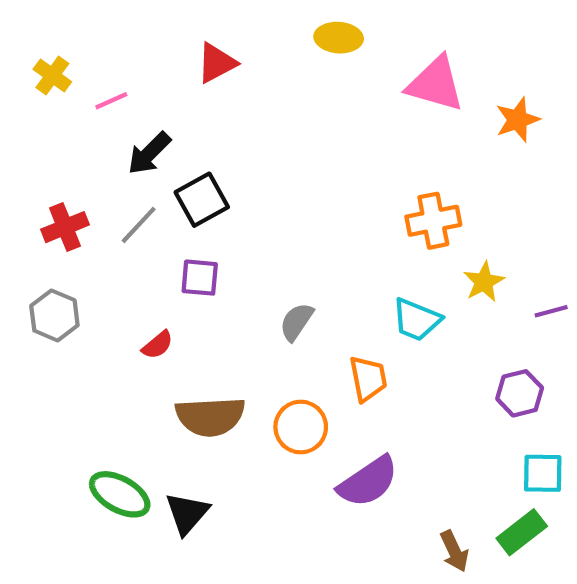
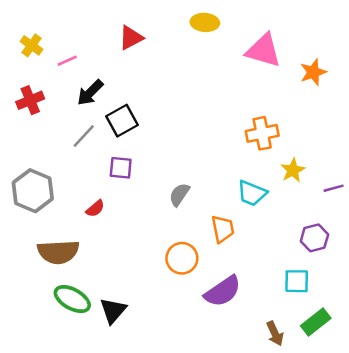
red cross: (65, 227) -> (30, 100), moved
gray hexagon: (54, 315) -> (33, 191), size x1.4
brown semicircle: (210, 416) -> (58, 252), moved
cyan square: (543, 473) -> (297, 281), moved

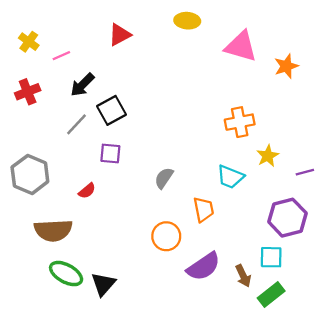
purple hexagon: (314, 238) -> (287, 218), size x1.5
green rectangle: (316, 322) -> (271, 294), moved
brown arrow: (275, 333) -> (243, 276), moved

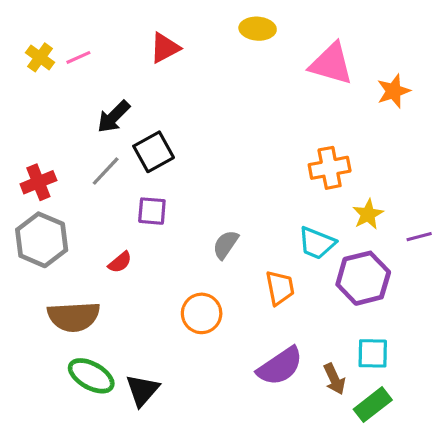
pink line: (61, 56) -> (78, 57), moved
red cross: (28, 92) -> (38, 182), moved
purple hexagon: (287, 218) -> (363, 278), moved
orange circle: (166, 236) -> (202, 313), moved

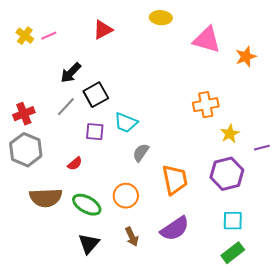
cyan trapezoid: (317, 243) -> (126, 123), moved
orange trapezoid: (280, 288) -> (175, 180), size x1.4
green ellipse: (91, 376) -> (87, 205), moved
brown arrow: (334, 379) -> (132, 237), moved

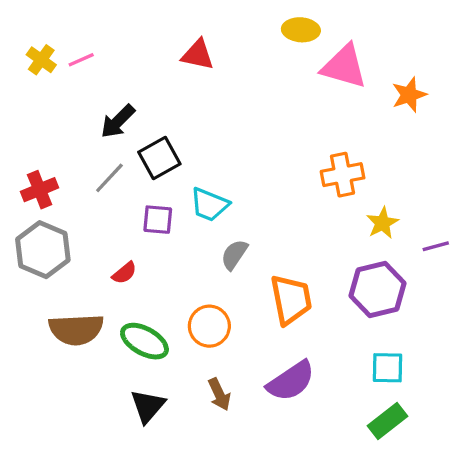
yellow ellipse: (161, 18) -> (301, 30), moved
red triangle: (103, 30) -> (198, 55), moved, turned 40

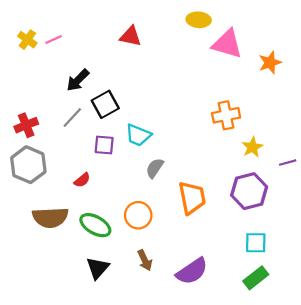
purple semicircle: (291, 381) -> (192, 271), moved

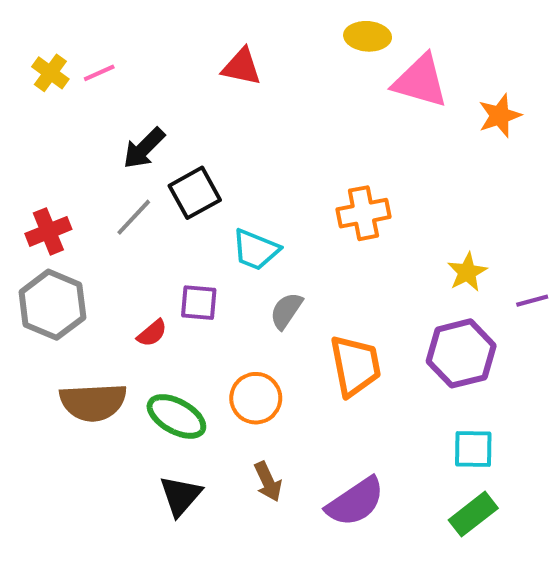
orange cross: (226, 115) -> (363, 213), moved
purple square: (104, 145) -> (199, 303), moved

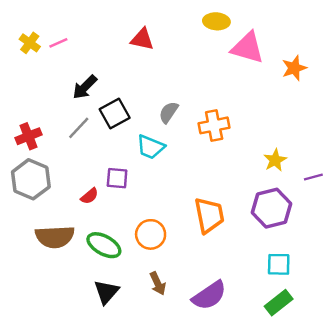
gray semicircle: (286, 311) -> (169, 112), moved

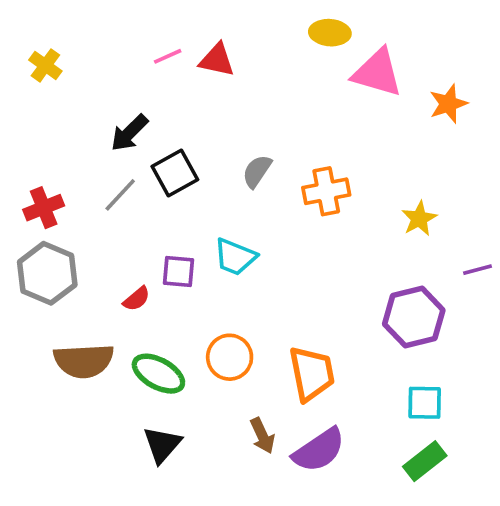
pink line: (58, 43) -> (168, 56), moved
cyan trapezoid: (151, 147) -> (235, 257), moved
yellow star: (275, 160) -> (419, 219), moved
orange trapezoid: (209, 215) -> (312, 374), moved
brown arrow: (158, 283) -> (262, 436), moved

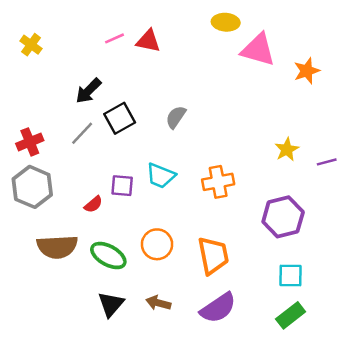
orange cross: (326, 191) -> (218, 182), moved
purple line: (478, 270) -> (327, 162), moved
brown arrow: (262, 436) -> (158, 303), moved, turned 130

